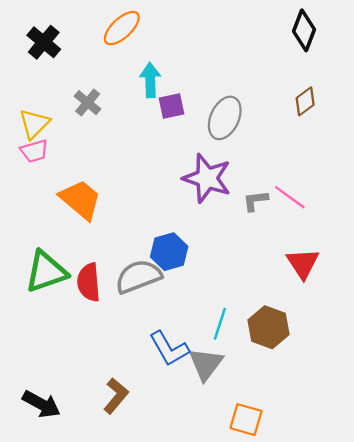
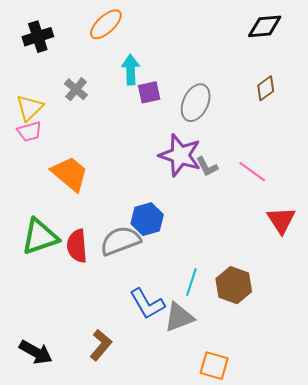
black diamond: (304, 30) -> (265, 26), turned 64
black cross: (44, 42) -> (38, 37), turned 32
gray L-shape: (255, 201) -> (207, 167), moved, turned -110
red triangle: (303, 263) -> (281, 220), moved
gray triangle: (206, 364) -> (179, 317), turned 32

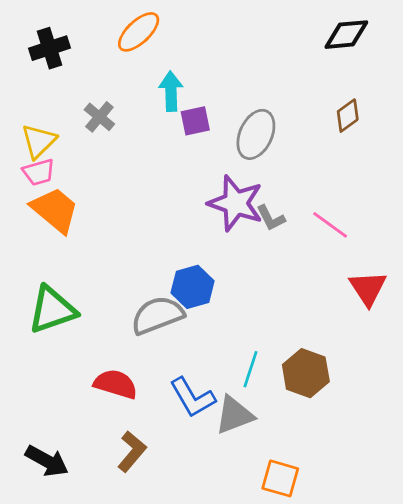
orange trapezoid: (70, 174) -> (55, 210), moved
red semicircle: (77, 246) -> (116, 384), moved, turned 112

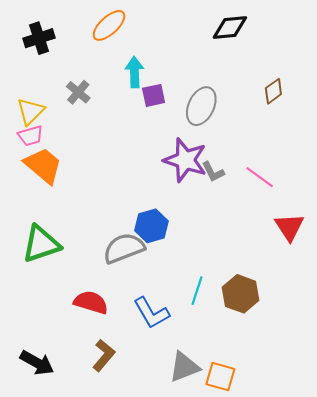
black diamond: (346, 35) -> (230, 28), moved
gray triangle: (234, 415) -> (184, 367), moved

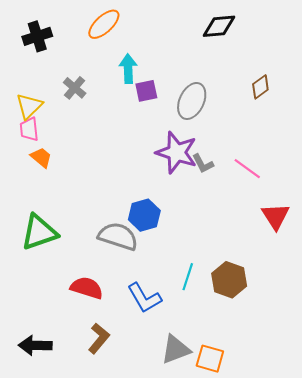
pink trapezoid: (31, 136) -> (29, 129), turned 100
orange trapezoid: (43, 165) -> (41, 158), size x0.6
gray semicircle: (124, 248) -> (118, 236), turned 39
black arrow: (37, 363) -> (35, 345), turned 152

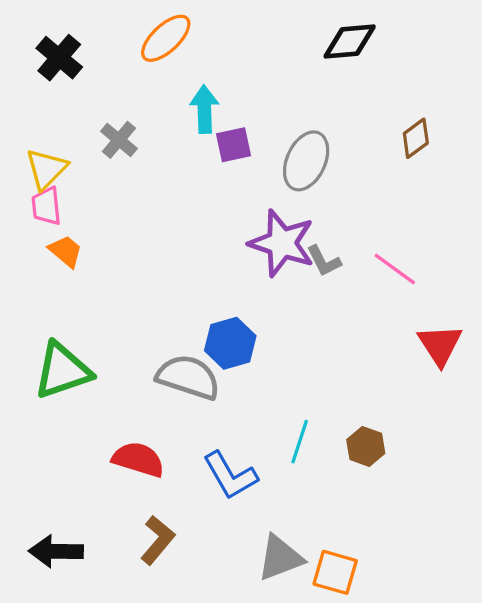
black cross: (37, 36) -> (59, 58), turned -32
brown hexagon: (229, 280) -> (366, 446), size x0.7

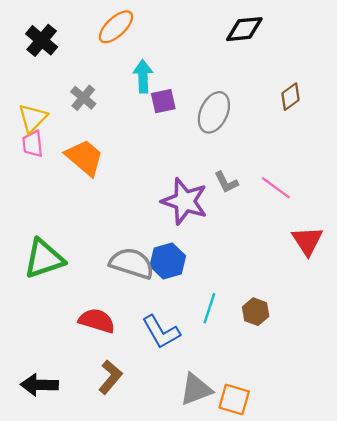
purple star: (282, 243) -> (185, 201), moved
orange trapezoid: (66, 251) -> (84, 157), moved, size x1.6
blue hexagon: (230, 343) -> (168, 261), moved

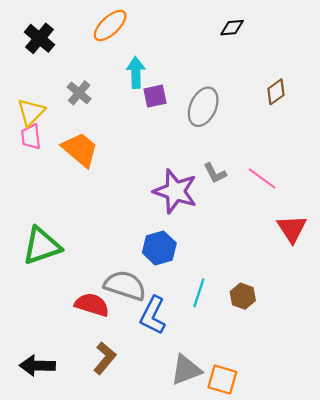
black diamond: (244, 29) -> (232, 28), size x0.7
gray semicircle: (132, 263) -> (125, 285), moved
blue L-shape: (161, 332) -> (153, 315), turned 57

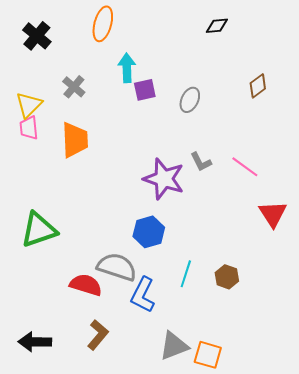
orange ellipse: (110, 25) -> (103, 24), turned -32
gray ellipse: (203, 107) -> (190, 100), size x0.7
orange trapezoid: (80, 150) -> (75, 140), turned 48

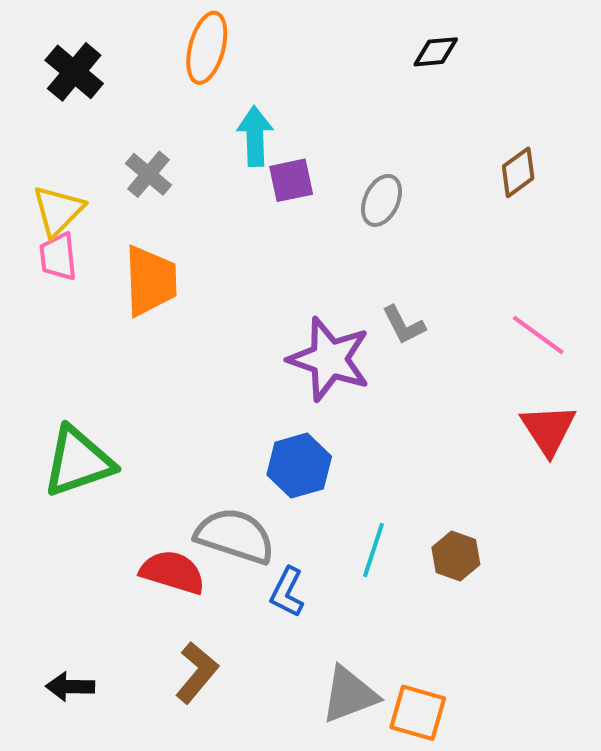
pink line: (245, 167) -> (538, 335), moved
blue L-shape: (143, 295) -> (287, 592), size x0.7
black arrow: (35, 342) -> (70, 687), size x0.7

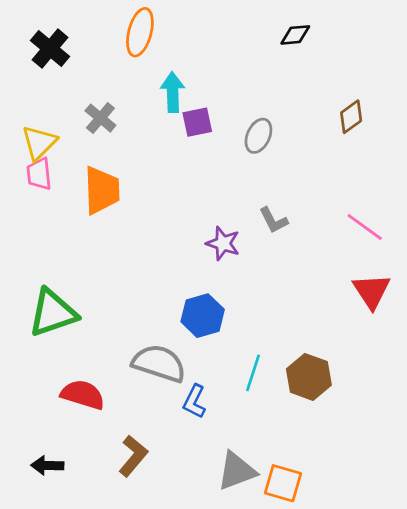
purple star: (329, 359) -> (223, 243), size x0.6
brown hexagon: (456, 556) -> (309, 377), size x1.4
red semicircle: (173, 572) -> (83, 395), moved

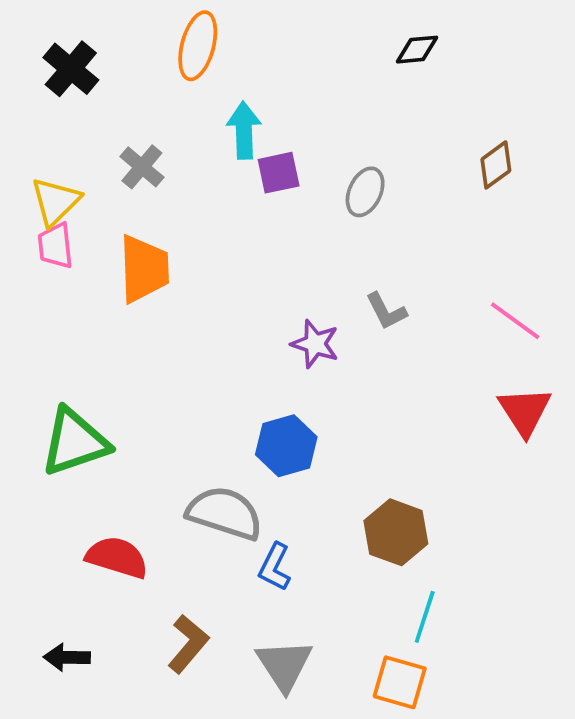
cyan line: (253, 373) -> (425, 617), moved
brown hexagon: (309, 377) -> (396, 532), moved
gray triangle: (237, 471) -> (284, 665), moved, turned -42

